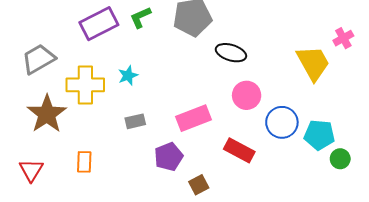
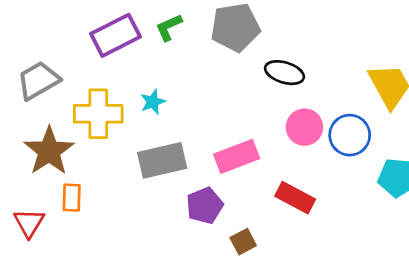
gray rectangle: (135, 121) -> (162, 160), size x1.8
blue circle: (282, 122) -> (350, 135), moved
orange rectangle: (84, 162) -> (72, 198), moved

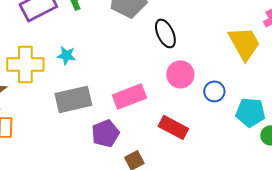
black ellipse: (284, 73) -> (165, 33), turned 48
cyan star: (153, 102) -> (66, 55), turned 30
blue circle: (350, 135) -> (214, 91), moved, size x0.7

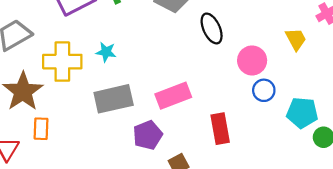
yellow trapezoid: (244, 43) -> (296, 39), size x0.6
pink circle: (180, 74) -> (252, 60), moved
red rectangle: (173, 127) -> (220, 129), turned 52

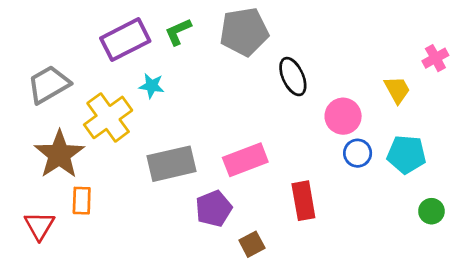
cyan star: (106, 52) -> (152, 86), moved
yellow cross: (62, 62) -> (108, 117), turned -36
cyan pentagon: (302, 113) -> (406, 154), moved

